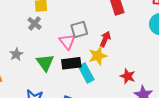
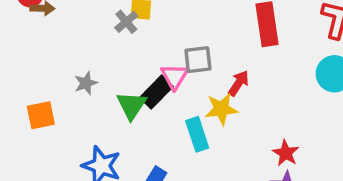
gray cross: (35, 23) -> (126, 22), moved
black rectangle: (71, 63) -> (156, 92), moved, turned -48
red star: (128, 76) -> (286, 153), moved

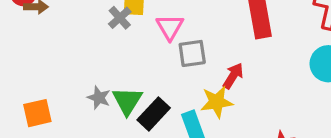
pink triangle: (175, 76) -> (170, 27), moved
gray star: (86, 83) -> (99, 98), moved, turned -30
black rectangle: (156, 92) -> (154, 114), moved

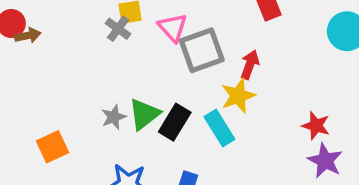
gray square: (192, 53) -> (202, 50), size x1.4
gray star: (99, 98) -> (114, 117), turned -30
green triangle: (127, 101) -> (144, 114), turned 32

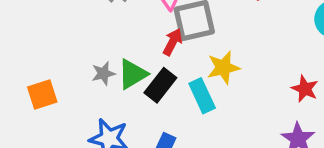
red arrow: (250, 65) -> (173, 42), moved
red star: (316, 126) -> (305, 89), moved

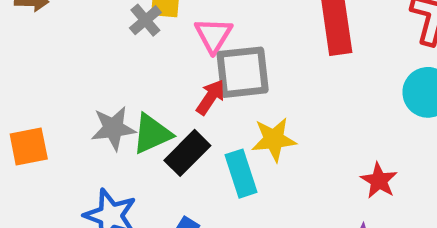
gray star: (103, 73) -> (113, 128), size x1.4

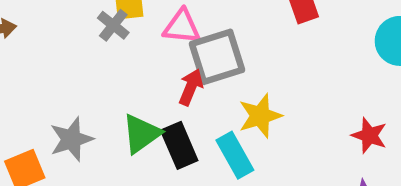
pink triangle: (213, 35) -> (182, 27), turned -45
gray star: (113, 128) -> (71, 139), moved
black rectangle: (187, 153) -> (179, 145), turned -57

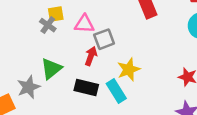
gray square: (217, 57) -> (104, 39), size x0.7
green triangle: (141, 134) -> (51, 69), moved
black rectangle: (179, 145) -> (86, 87), turned -50

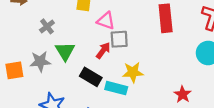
gray cross: (48, 25) -> (47, 26), moved
green triangle: (51, 69) -> (65, 51), turned -40
cyan rectangle: (116, 91) -> (116, 88), turned -60

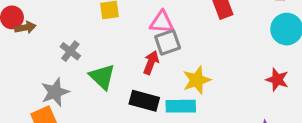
pink triangle: (106, 21) -> (162, 22), moved
gray star: (40, 61) -> (55, 92), moved
red star: (183, 94) -> (277, 80), moved

